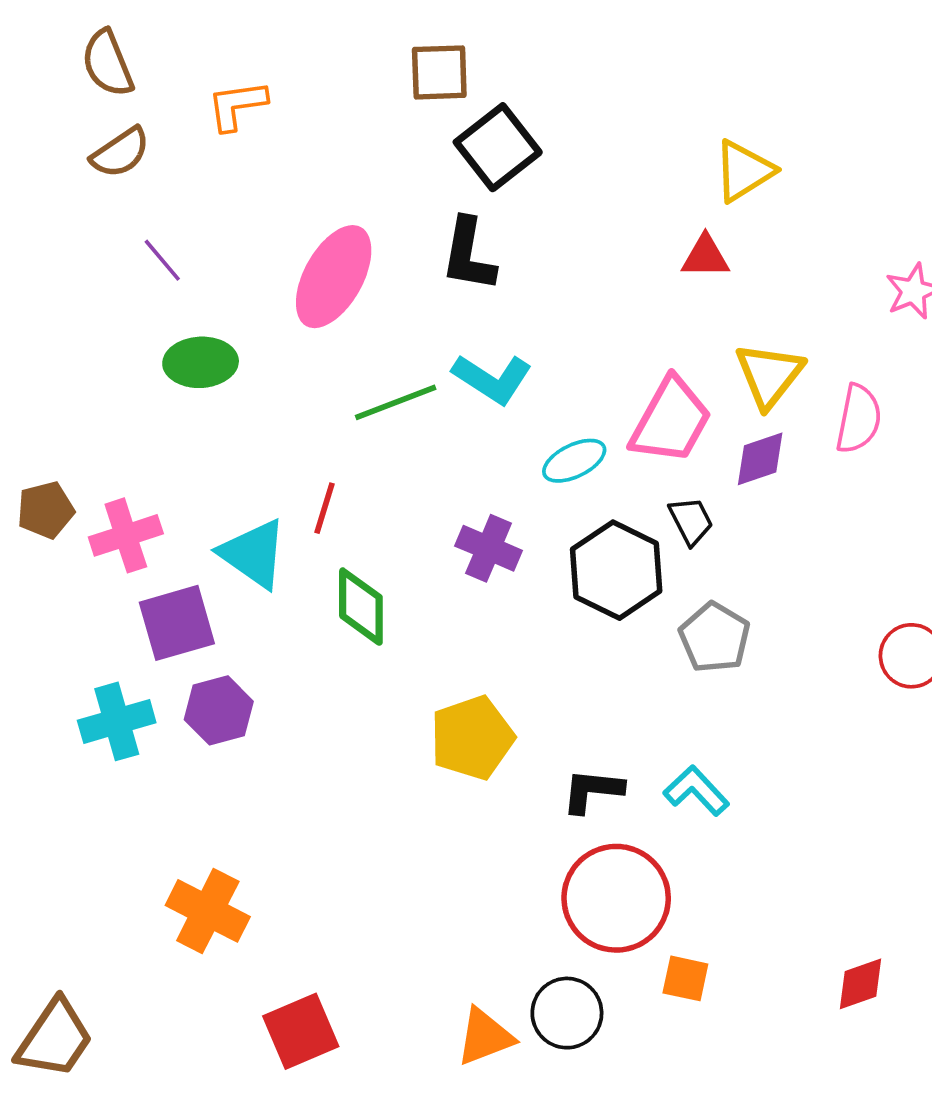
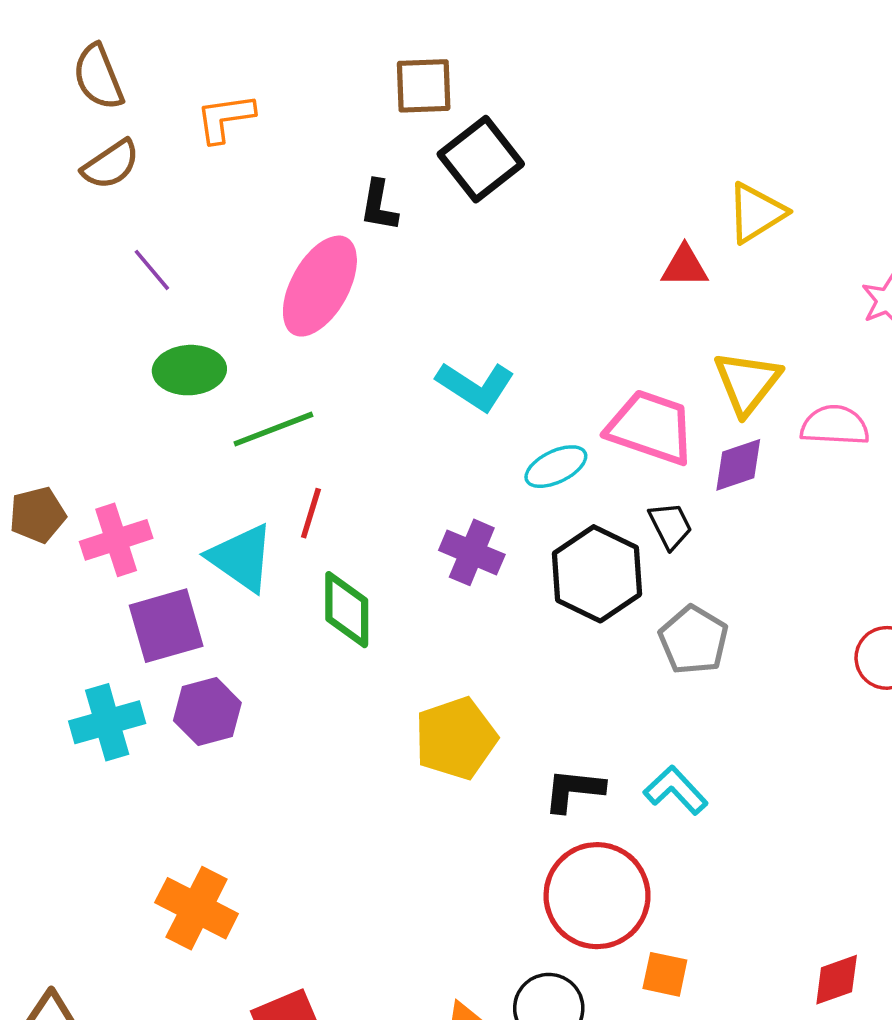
yellow triangle: (744, 171) -> (756, 213), moved
black L-shape: (468, 255) -> (379, 206), moved, size x0.7
green line: (396, 402) -> (273, 429), moved
pink semicircle: (859, 419) -> (835, 425), turned -98
pink trapezoid: (671, 421) -> (651, 427), turned -100

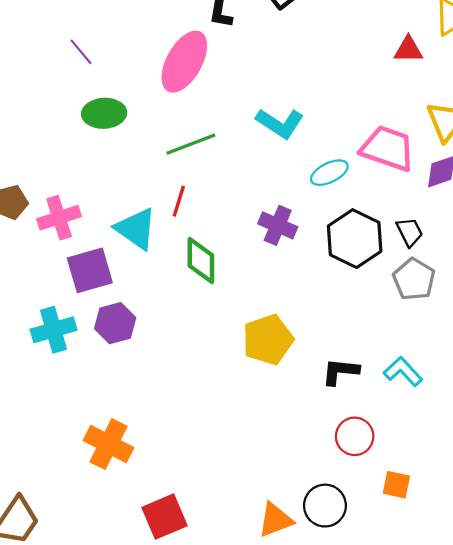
green line: (273, 429) -> (191, 144), moved
black trapezoid: (670, 526) -> (410, 232), moved
red circle: (597, 896) -> (355, 436), size x0.6

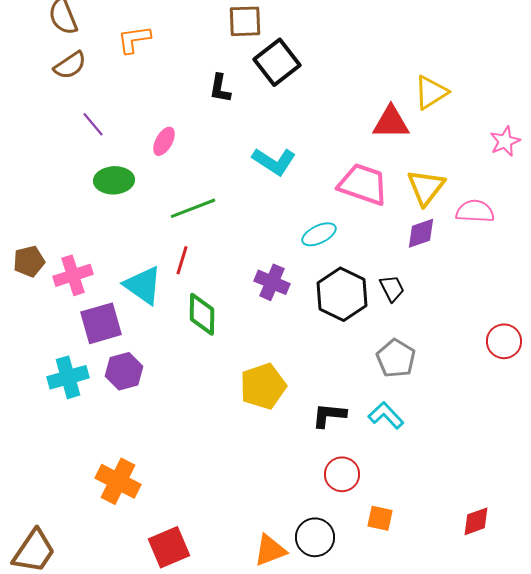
red triangle: (408, 50) -> (391, 122), size x1.4
pink ellipse: (184, 62) -> (164, 141), moved, size x0.5
cyan L-shape: (280, 123) -> (274, 161), moved
pink trapezoid: (388, 148) -> (363, 184), moved
gray pentagon: (414, 279) -> (396, 358), moved

